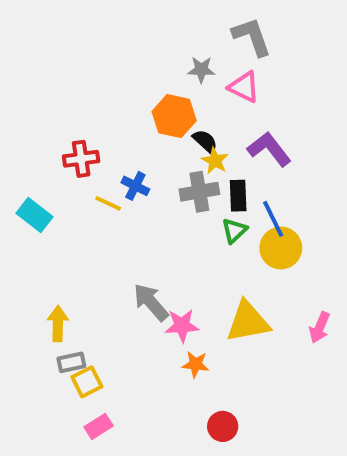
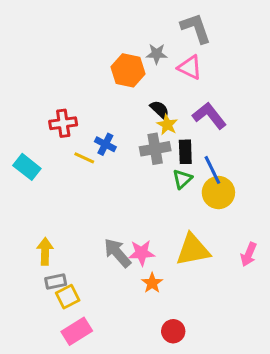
orange hexagon: (174, 116) -> (128, 70), moved
gray arrow: (151, 302) -> (117, 253), moved
orange star: (195, 364) -> (152, 283), turned 30
pink rectangle: (99, 426) -> (77, 331), size x1.4

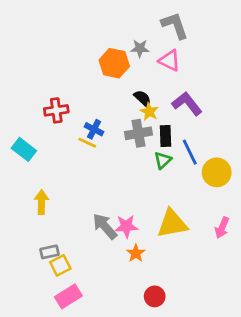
yellow line: (84, 158) -> (87, 143), moved
yellow circle: (218, 193) -> (217, 172), moved
yellow arrow: (45, 251) -> (41, 202), moved

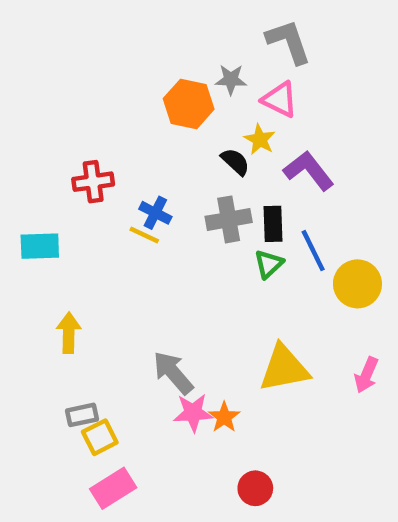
yellow star: (149, 112) -> (260, 139), moved
cyan rectangle: (24, 149) -> (40, 246), turned -40
pink star: (126, 226) -> (193, 413), moved

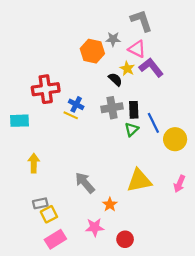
purple L-shape: (309, 171) -> (151, 67), moved
red cross: (93, 182) -> (46, 89), size x1.4
pink star: (193, 413) -> (95, 227), moved

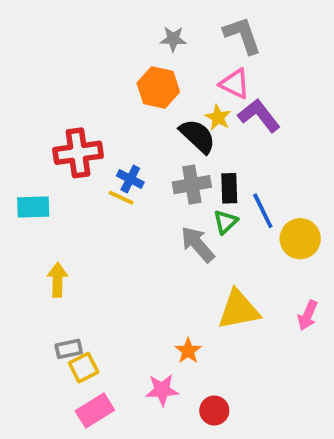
gray star: (113, 39) -> (173, 39), moved
black semicircle: (115, 79) -> (198, 136), size x1.5
gray arrow: (85, 183) -> (198, 244), moved

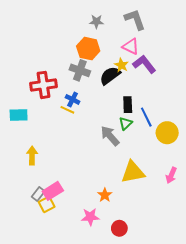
black semicircle: (198, 136) -> (110, 76), turned -80
gray cross: (192, 185) -> (80, 70), moved, turned 30
gray rectangle: (69, 349) -> (38, 194), turned -40
pink rectangle: (95, 411) -> (53, 191), moved

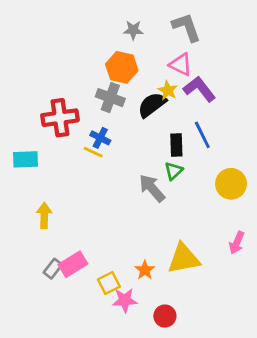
blue line: (146, 117) -> (202, 135), moved
yellow triangle: (133, 172) -> (184, 259), moved
yellow square: (47, 204) -> (109, 283), moved

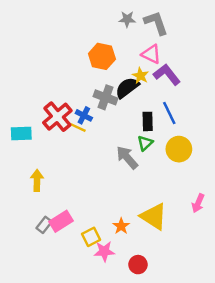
gray star: (133, 30) -> (127, 19), moved
gray cross: (110, 98) -> (106, 97), moved
red cross: (60, 118) -> (57, 117), moved, turned -32
yellow circle: (231, 184) -> (179, 149), moved
yellow triangle: (184, 259) -> (154, 216), turned 44

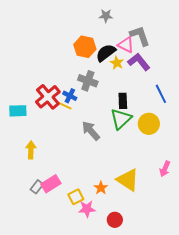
gray L-shape: (156, 23) -> (140, 36), moved
black semicircle: (127, 88) -> (106, 53), moved
blue line: (169, 113) -> (161, 94), moved
green triangle: (145, 143) -> (121, 119), size x1.6
gray arrow: (127, 157) -> (91, 131), moved

